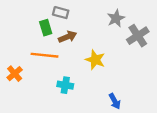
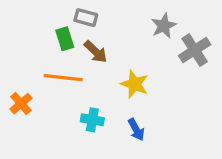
brown arrow: (68, 37) -> (96, 52), turned 66
blue arrow: (115, 101) -> (136, 130), moved

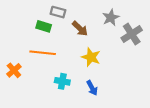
green rectangle: (65, 39) -> (44, 26), turned -56
brown arrow: (96, 52) -> (80, 29), moved

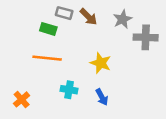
brown arrow: (80, 29) -> (88, 17), moved
gray cross: (132, 34) -> (146, 37), turned 35
orange cross: (14, 70) -> (22, 99), moved

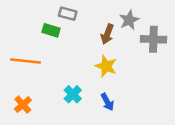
brown arrow: (88, 17) -> (107, 34), moved, turned 66
orange line: (47, 58) -> (25, 61), moved
cyan cross: (69, 90) -> (73, 94), turned 35

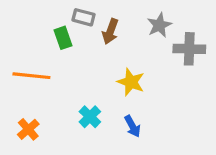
green rectangle: (51, 30) -> (63, 38), turned 54
brown arrow: (107, 34) -> (110, 31), moved

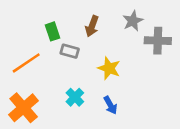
gray rectangle: (84, 17) -> (70, 51), moved
orange line: (31, 76) -> (26, 63), turned -40
orange cross: (28, 129) -> (24, 108), size x1.6

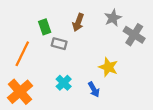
gray cross: (158, 41) -> (134, 35), turned 30
orange line: (26, 63) -> (22, 54), turned -30
yellow star: (109, 68) -> (108, 67), moved

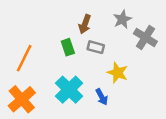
green rectangle: (45, 27) -> (68, 47), moved
gray rectangle: (59, 44) -> (96, 47), moved
cyan cross: (64, 83) -> (69, 90), size x1.6

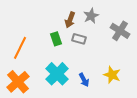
gray star: (122, 19) -> (91, 16), moved
yellow star: (118, 73) -> (112, 75), moved

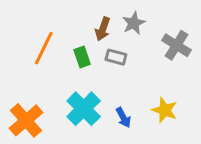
orange line: (20, 48) -> (44, 48), moved

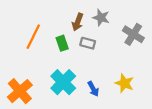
gray star: (134, 23) -> (101, 18), turned -30

